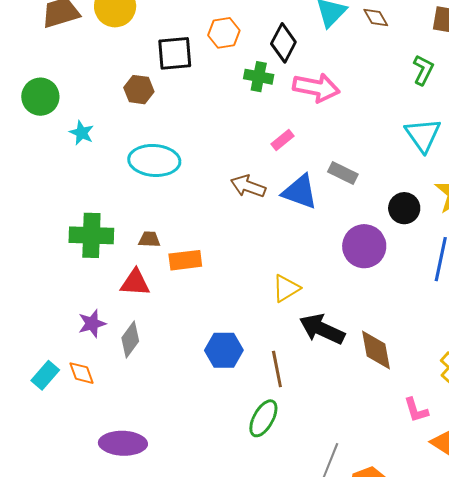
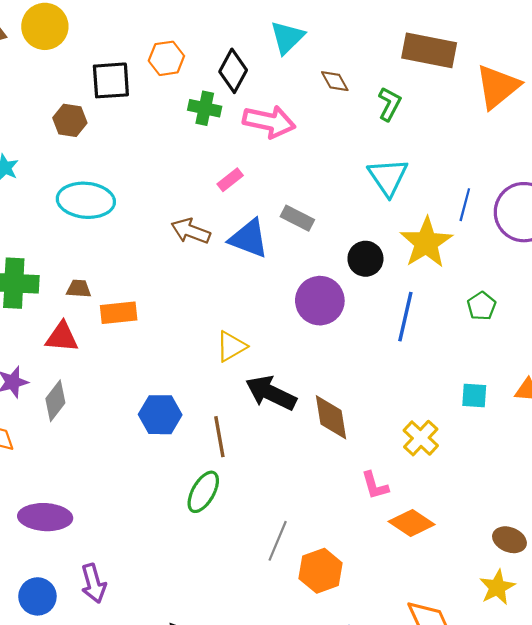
brown diamond: (376, 18) -> (335, 81), moved

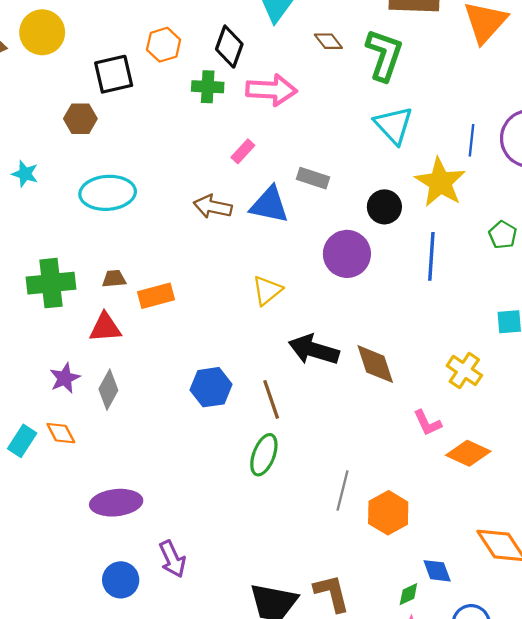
green L-shape: (390, 104) -> (384, 55), size x1.6
yellow triangle: (231, 346) -> (267, 290), moved

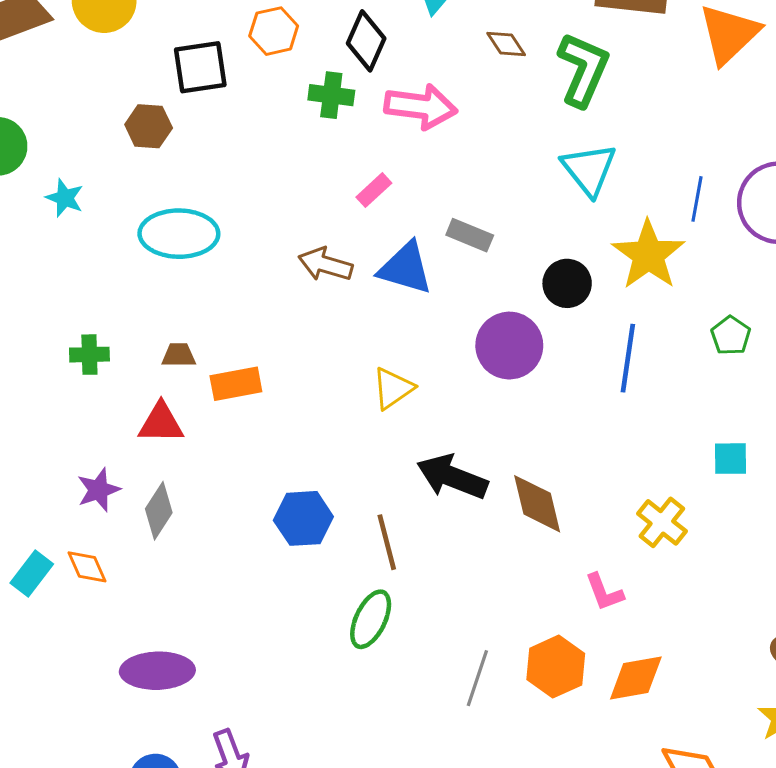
green cross: (51, 283) -> (89, 355), size x0.6
orange diamond: (468, 453) -> (636, 678), moved, turned -39
orange hexagon: (388, 513) -> (556, 667), moved

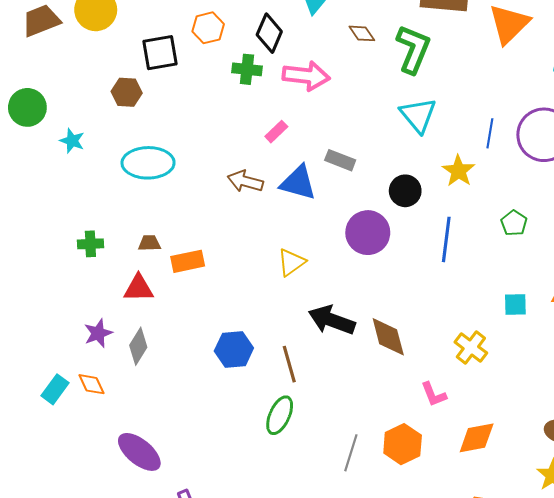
yellow star: (648, 255) -> (459, 171), size x0.7
purple ellipse: (157, 671) -> (139, 452), turned 42
orange diamond: (636, 678) -> (477, 438), moved

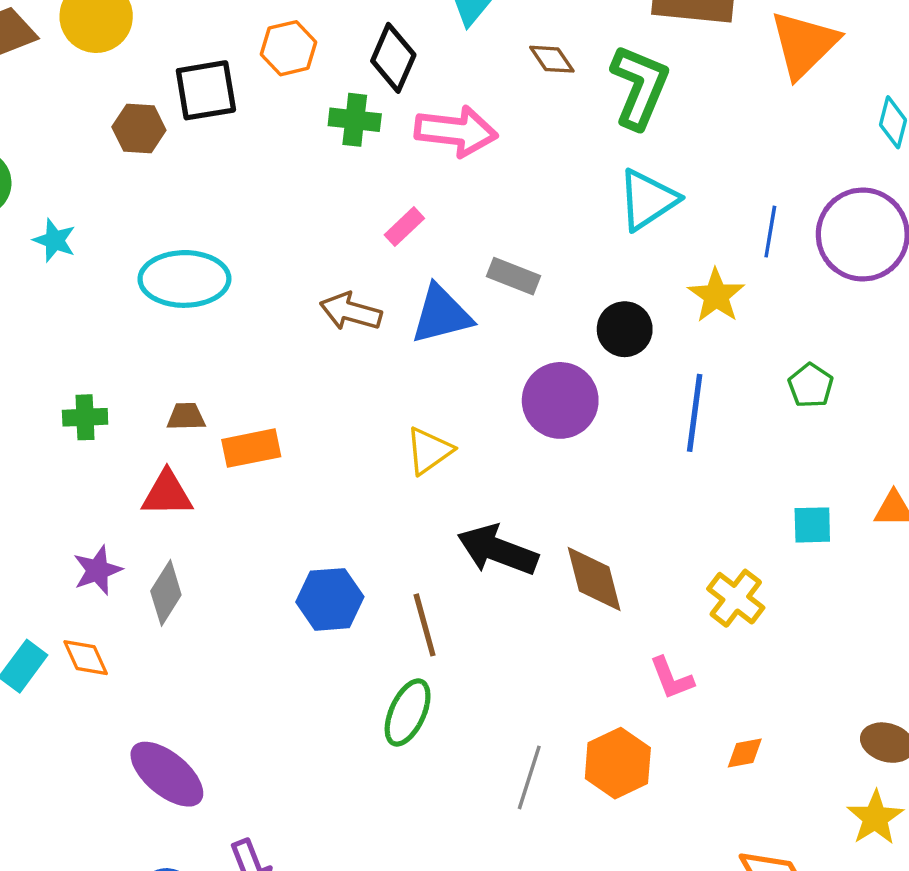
brown hexagon: (127, 92) -> (139, 129), moved
cyan triangle: (418, 115) -> (648, 200), turned 36
blue triangle: (298, 183) -> (441, 314), turned -30
orange diamond: (477, 438) -> (745, 753), size x0.6

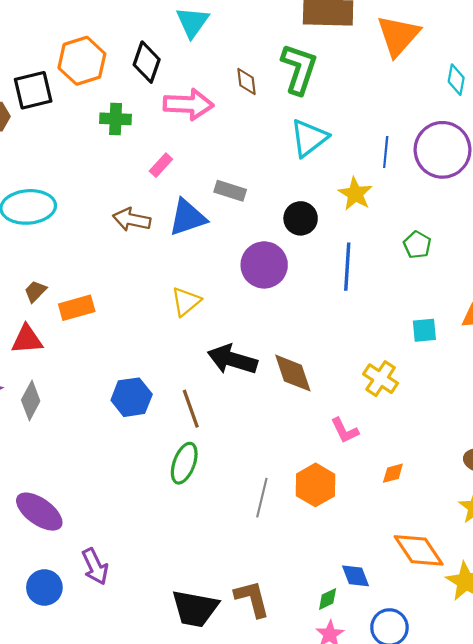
orange hexagon: (289, 48) -> (82, 61), size x1.4
brown diamond: (552, 59) -> (246, 82), moved, turned 32
green cross: (355, 120) -> (116, 119), moved
brown trapezoid: (186, 417) -> (35, 291), turned -40

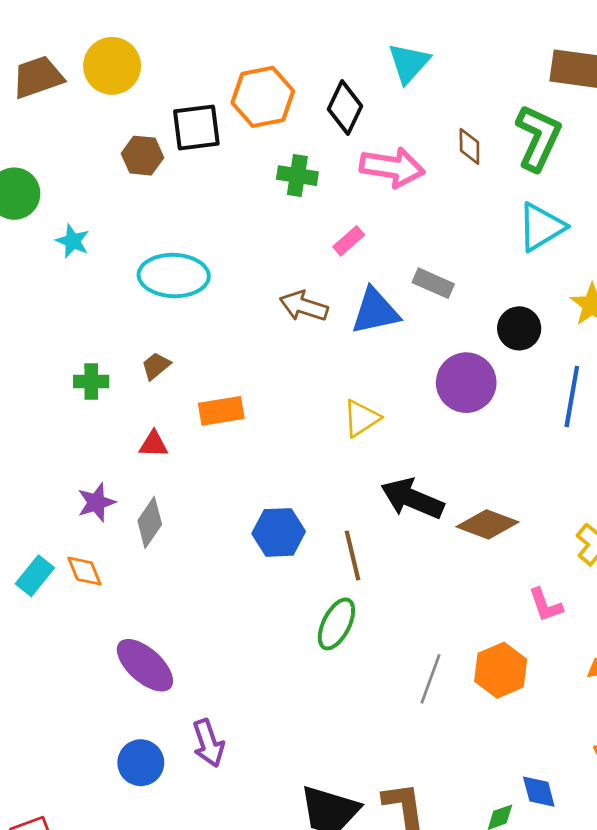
brown trapezoid: (35, 291) -> (156, 366), moved
red triangle: (27, 339) -> (153, 444), size x0.7
brown diamond: (293, 373) -> (488, 524), turned -57

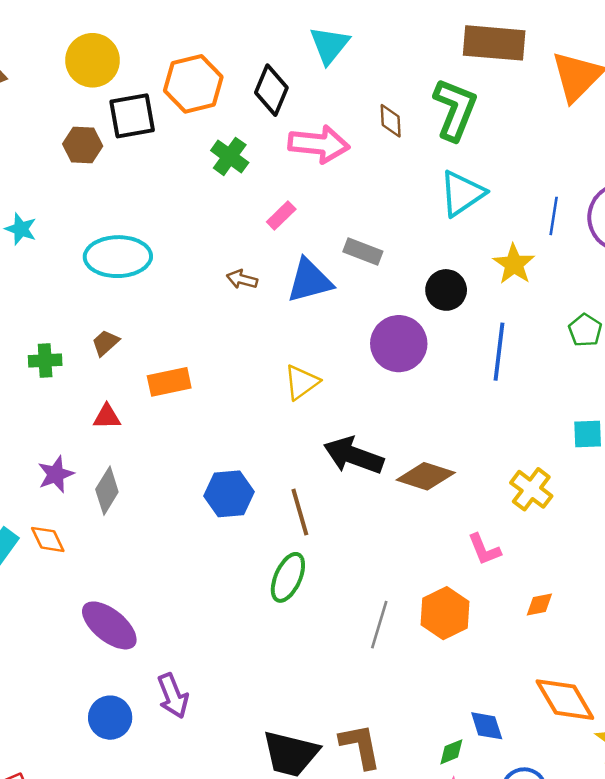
yellow circle: (112, 66) -> (92, 60), moved
green cross: (297, 176) -> (230, 156), turned 30
brown arrow: (304, 306) -> (242, 279), size x0.7

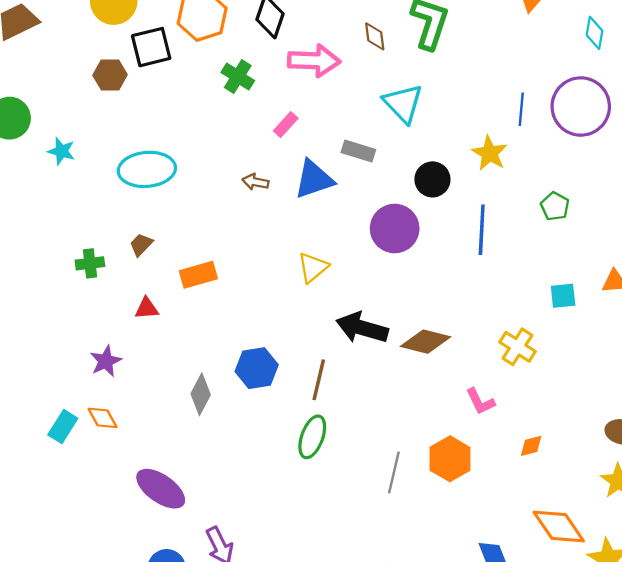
cyan triangle: (462, 193) -> (403, 103), moved, turned -36
gray diamond: (107, 491) -> (201, 394), moved
brown line: (300, 512) -> (319, 380), turned 33

